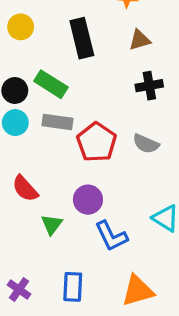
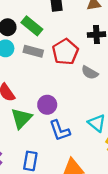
red pentagon: (97, 142) -> (65, 52), moved
green triangle: (52, 224) -> (21, 118), size x1.5

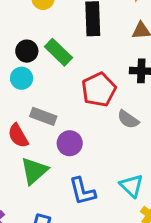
gray rectangle: (33, 51) -> (43, 116), moved
purple circle: (47, 105) -> (70, 143), moved

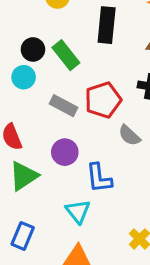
gray rectangle: (43, 116) -> (63, 106), moved
cyan triangle: (132, 186) -> (78, 211), moved
blue L-shape: (82, 191) -> (99, 178), moved

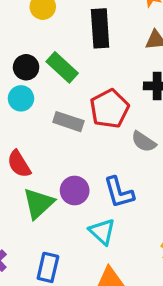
purple circle: (65, 152) -> (75, 190), moved

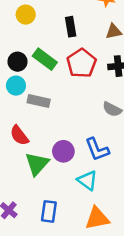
black rectangle: (100, 28) -> (71, 27), size x0.7
red pentagon: (109, 109) -> (82, 63), moved
gray rectangle: (68, 122) -> (39, 101), moved

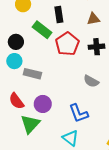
green rectangle: (45, 59) -> (42, 30), moved
purple circle: (63, 151) -> (43, 104), moved

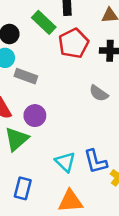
blue L-shape: (79, 113) -> (95, 161), moved

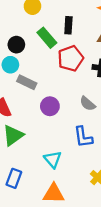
purple circle: (35, 116) -> (50, 106), moved
blue L-shape: (95, 161) -> (83, 137), moved

